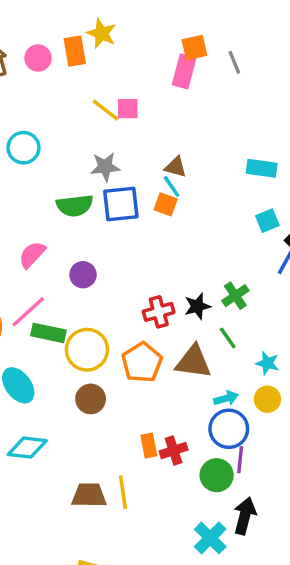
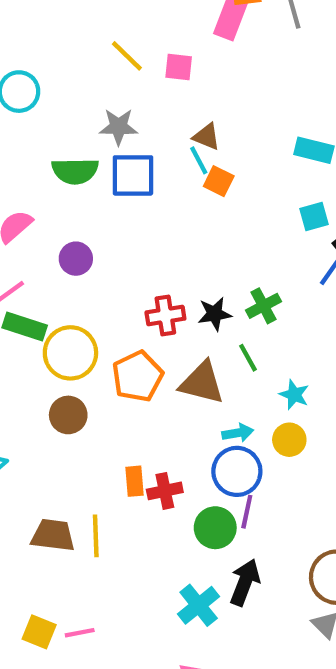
pink square: (128, 109) -> (179, 67), moved
orange square: (166, 204) -> (219, 181), moved

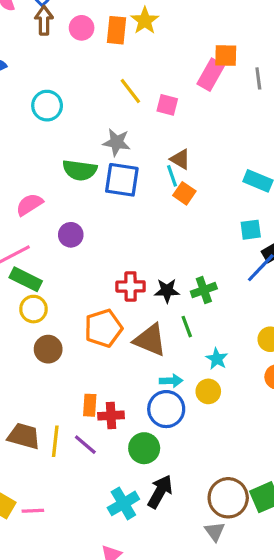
yellow circle: (70, 353) -> (33, 309), moved, size x0.7
purple line: (247, 512) -> (85, 445), moved, turned -70

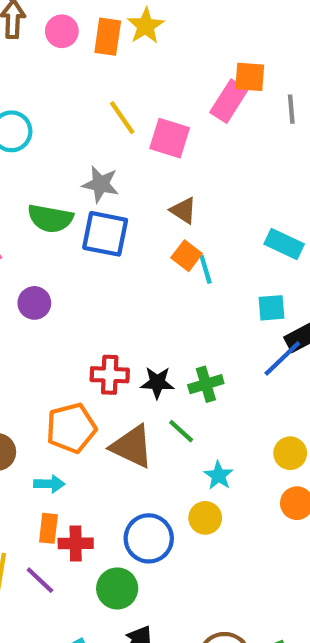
pink square: (167, 105) -> (170, 138), size x1.4
cyan line: (172, 176) -> (206, 269), moved
green line: (187, 327) -> (181, 431), turned -30
cyan arrow: (171, 381) -> (49, 484), moved

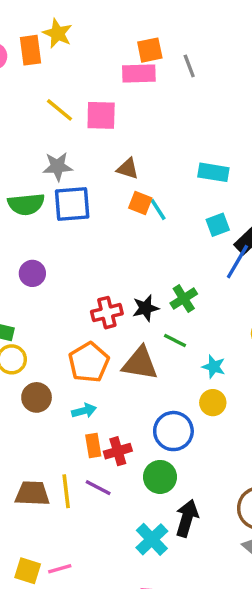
pink rectangle: (229, 101) -> (139, 73), turned 72

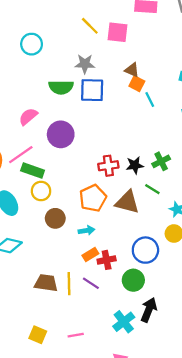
orange square: (140, 203) -> (137, 84), moved
purple circle: (32, 273) -> (61, 134), size x1.5
orange rectangle: (93, 445) -> (90, 255), turned 63
pink line: (60, 569) -> (76, 335), moved

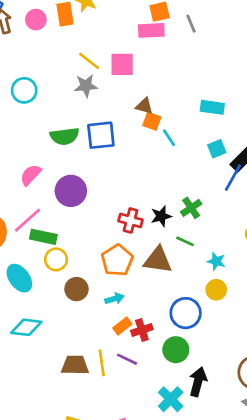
gray star: (85, 64) -> (86, 86), moved
red cross: (108, 166) -> (131, 220), turned 30

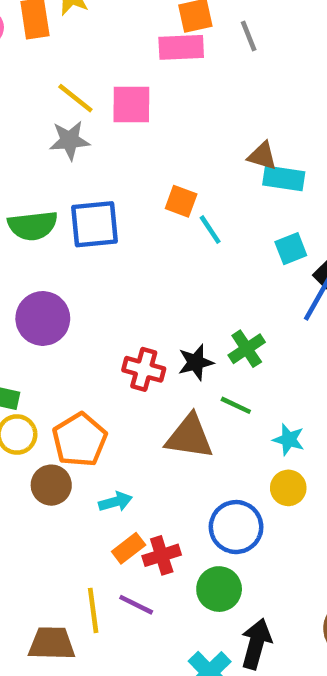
brown triangle: (144, 106) -> (262, 156), moved
orange pentagon: (117, 260) -> (80, 440), moved
brown trapezoid: (75, 365) -> (52, 644), moved

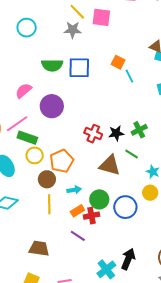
green circle: (219, 589) -> (99, 199), moved
yellow line: (93, 610) -> (49, 204), moved

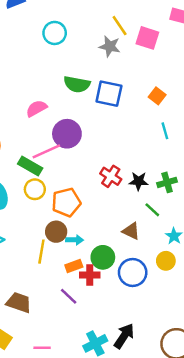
cyan line: (129, 76) -> (165, 131), moved
pink line: (17, 124) -> (46, 151), moved
brown triangle: (110, 165) -> (131, 231), moved, size x0.7
brown circle: (47, 179) -> (56, 232), moved

